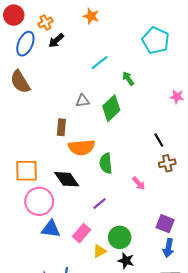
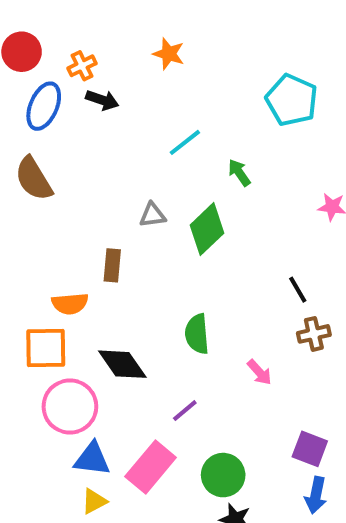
black arrow: (56, 40) -> (102, 100), turned -119
orange semicircle: (82, 147) -> (70, 304), moved, size x0.7
pink rectangle: (82, 233) -> (151, 467), size x1.4
yellow triangle: (100, 251) -> (94, 501), moved

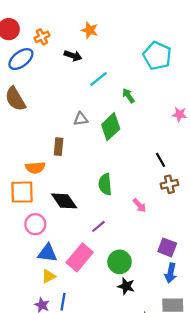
black arrow: (102, 100) -> (73, 56), moved
blue ellipse: (44, 106) -> (21, 59), turned 30
pink circle: (70, 407) -> (35, 224), size x0.7

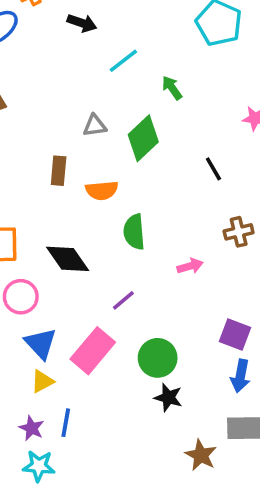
black line: (161, 160) -> (213, 169), moved
orange semicircle: (35, 168) -> (102, 190), moved
pink arrow: (139, 205) -> (190, 266), turned -64
blue triangle: (47, 253) -> (41, 343), turned 40

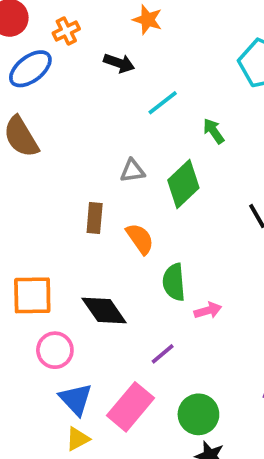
orange semicircle: (102, 190) -> (140, 239), turned -120
pink arrow: (190, 266) -> (208, 310), moved

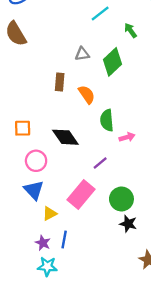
orange square: (32, 295) -> (23, 128), size x0.7
blue triangle: (76, 399) -> (34, 190), moved

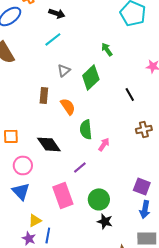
cyan line: (100, 14) -> (53, 39), moved
gray triangle: (82, 54) -> (64, 70), turned -32
pink arrow: (127, 137) -> (104, 144), turned -40
pink rectangle: (81, 195) -> (63, 195), turned -60
yellow triangle: (50, 214) -> (35, 220), moved

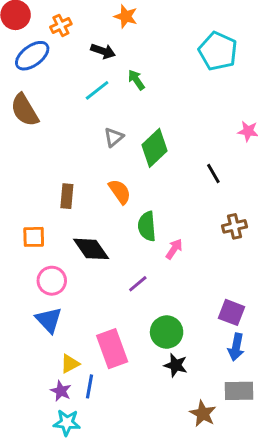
green arrow: (107, 49) -> (136, 80), moved
brown rectangle: (44, 95) -> (67, 196), moved
pink rectangle: (63, 195) -> (112, 349), moved

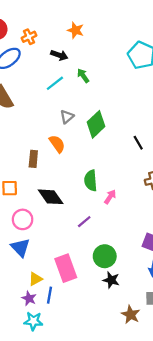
orange semicircle: (120, 192) -> (57, 144), moved

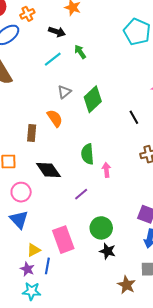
pink arrow: (110, 197) -> (106, 170), turned -40

